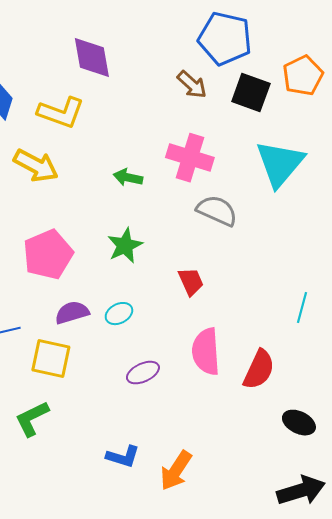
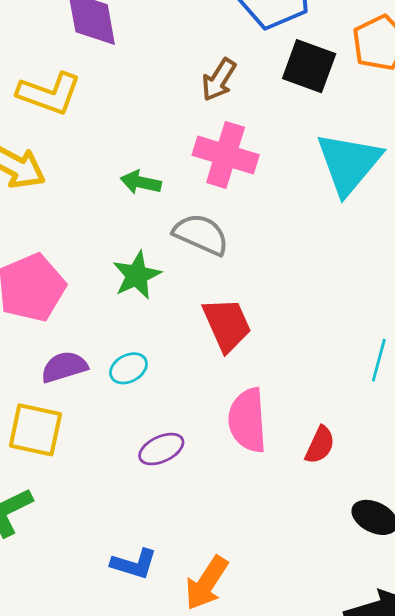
brown arrow: (192, 85) -> (219, 80), moved, turned 80
gray semicircle: (217, 211) -> (201, 234), moved
red trapezoid: (191, 282) -> (227, 325), size x1.4
red semicircle: (259, 370) -> (320, 445), size x0.7

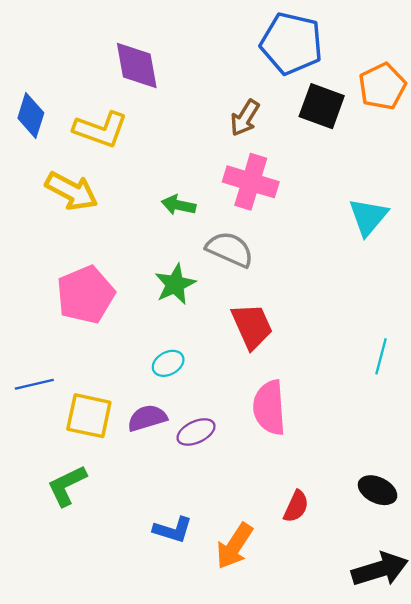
cyan triangle: (349, 163) -> (368, 217), moved, size x0.7
purple semicircle: (64, 367) -> (147, 418), moved
red semicircle: (320, 445) -> (296, 506), moved

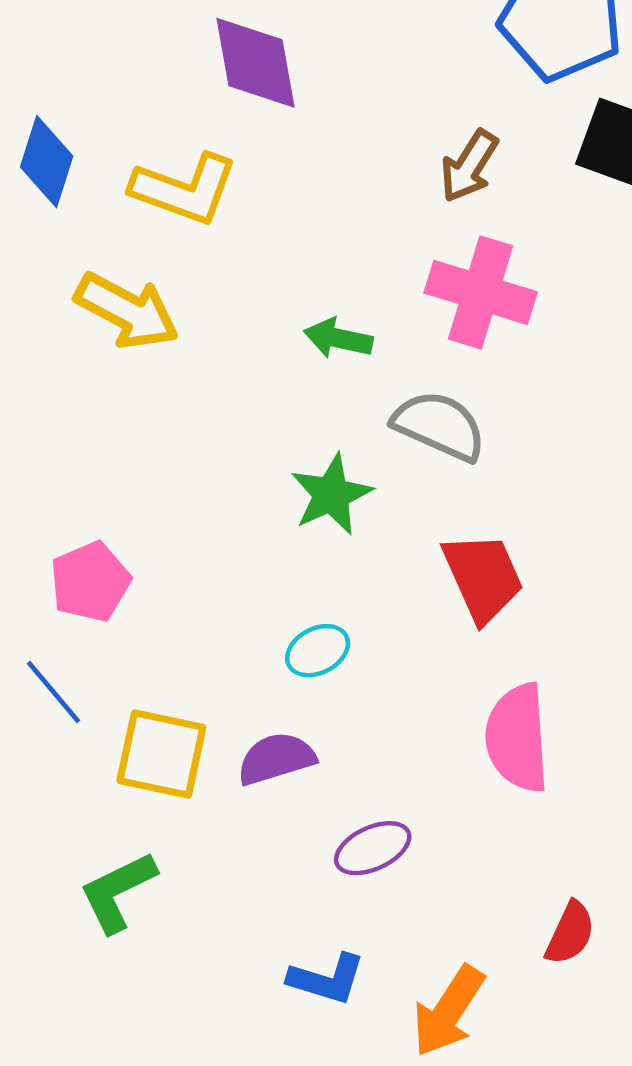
pink pentagon: (85, 295) -> (90, 582), moved, size x0.7
blue line: (34, 384) -> (53, 692), turned 63
purple ellipse: (196, 432) -> (373, 848), moved

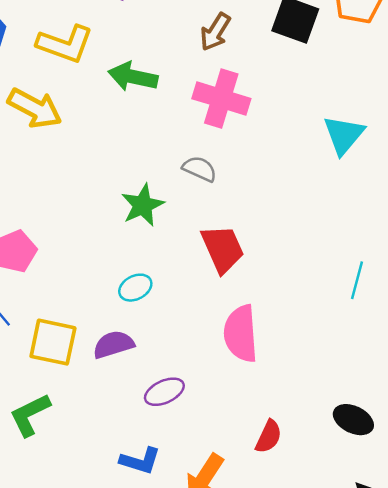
green arrow: (338, 338) -> (133, 77), moved, size x1.4
gray semicircle: (439, 426) -> (200, 169), size x0.7

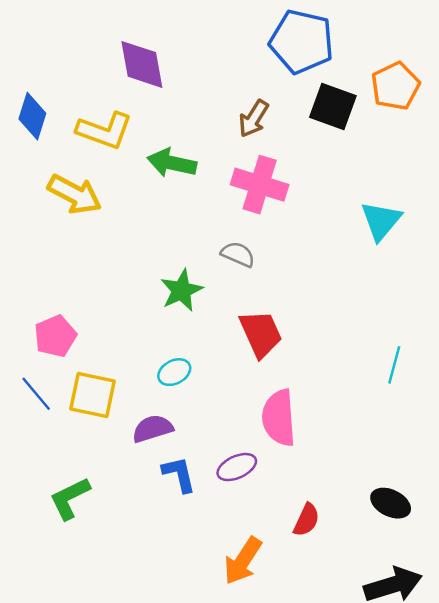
yellow square: (53, 342) -> (93, 395), moved
purple ellipse: (164, 392) -> (237, 467), moved
blue L-shape: (140, 461) -> (179, 474), moved, turned -120

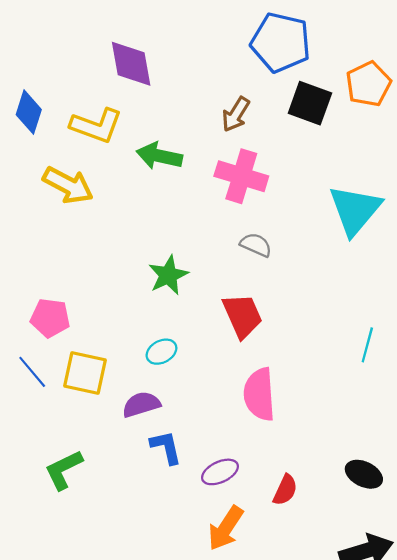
cyan triangle: (381, 221) -> (355, 210), size x1.4
gray semicircle: (238, 254) -> (256, 245), moved
pink pentagon: (55, 336) -> (50, 318), turned 30
purple ellipse: (237, 467) -> (220, 472), moved

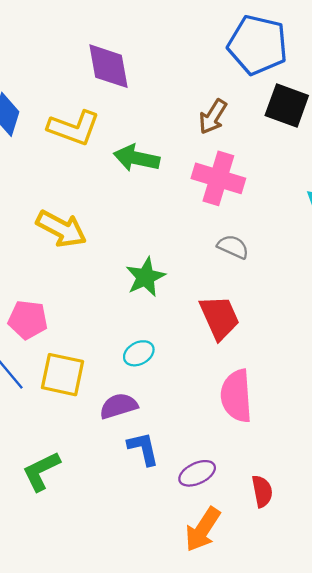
yellow arrow: (68, 185) -> (61, 229), moved
red semicircle: (285, 490) -> (262, 491), turned -36

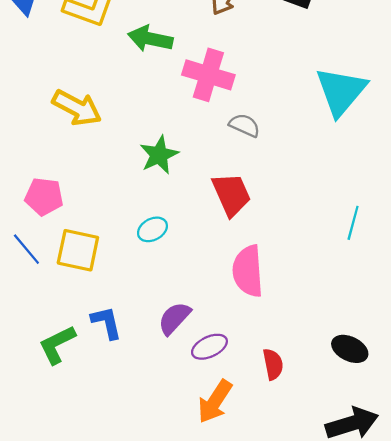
pink cross: (218, 178) -> (208, 75), moved
purple semicircle: (119, 406) -> (174, 318), moved, turned -30
blue L-shape: (143, 449) -> (106, 323), moved

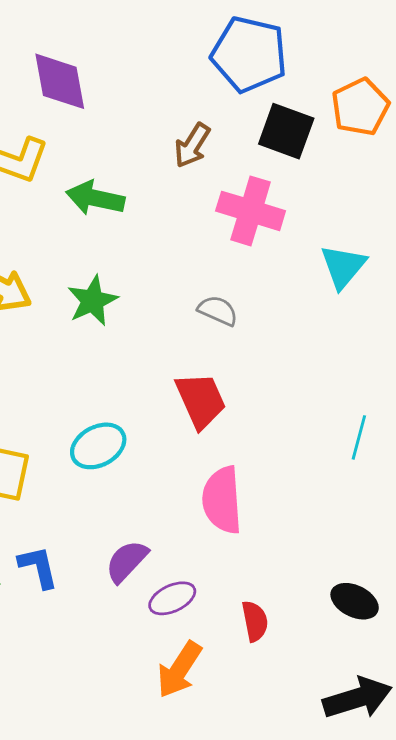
pink cross: (208, 75) -> (251, 211), moved
cyan triangle: (341, 91) -> (343, 266), size x0.7
green star: (159, 155) -> (92, 301), moved
cyan ellipse: (152, 229) -> (98, 446), size x1.4

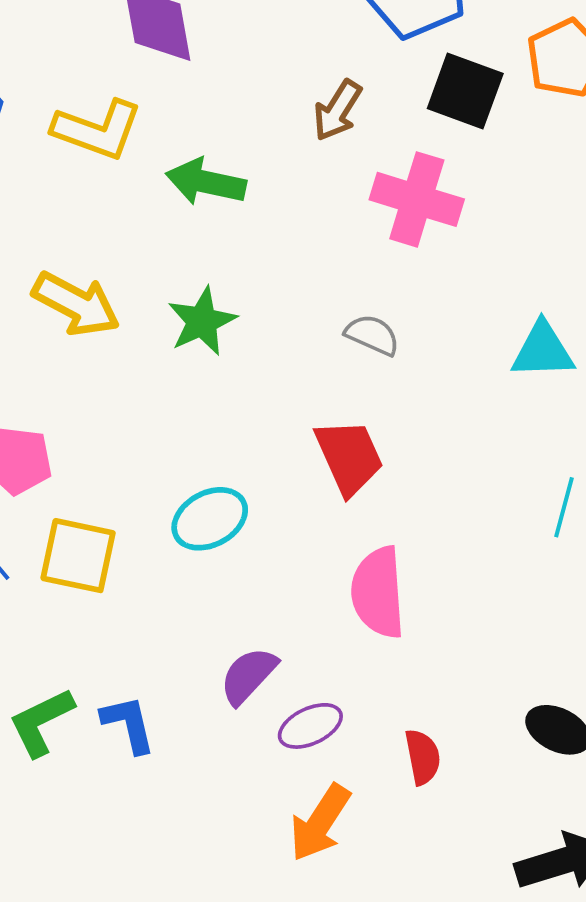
cyan triangle: (343, 266) -> (543, 350), moved, turned 48
blue L-shape: (38, 567) -> (128, 724), moved

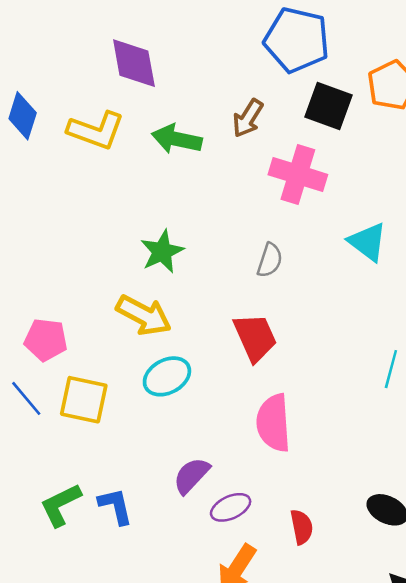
green arrow: (206, 182) -> (177, 139), moved
yellow arrow: (76, 304) -> (144, 315), moved
gray semicircle: (372, 335) -> (270, 260), turned 84
cyan triangle: (543, 350) -> (368, 242), moved, turned 39

